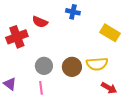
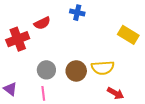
red semicircle: (40, 22) -> (42, 23), turned -49
yellow rectangle: (110, 33) -> (128, 35), moved

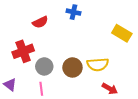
red cross: (18, 39) -> (23, 51), moved

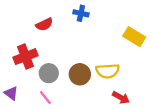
pink line: (41, 89) -> (45, 98), turned -32

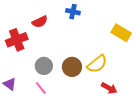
red cross: (26, 57) -> (17, 40), moved
yellow semicircle: (108, 71) -> (97, 64), turned -35

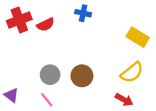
red cross: (17, 40) -> (19, 20), moved
yellow semicircle: (97, 64) -> (132, 72), moved

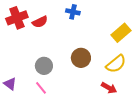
yellow rectangle: (138, 37) -> (121, 33), turned -72
brown circle: (82, 76) -> (81, 58), moved

